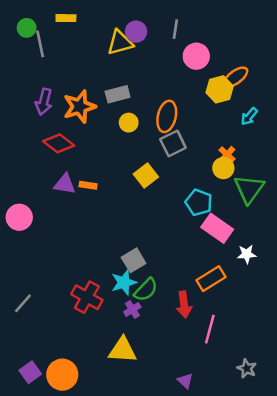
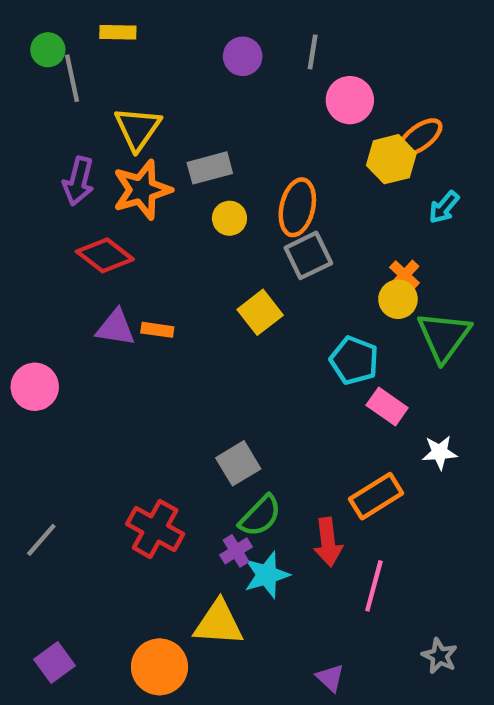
yellow triangle: (120, 43) -> (138, 129), moved, turned -40
pink rectangle: (217, 228) -> (387, 406), size x0.7
cyan star: (124, 282) -> (267, 575), moved
orange circle: (62, 375) -> (159, 667), moved

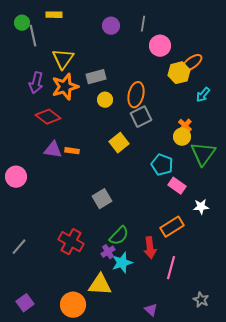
gray square: (238, 463) -> (102, 199), moved

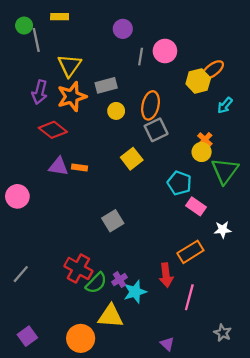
gray line: (143, 24) -> (141, 57), moved
pink circle: (160, 46) -> (165, 51), moved
green semicircle: (119, 236) -> (96, 283), moved

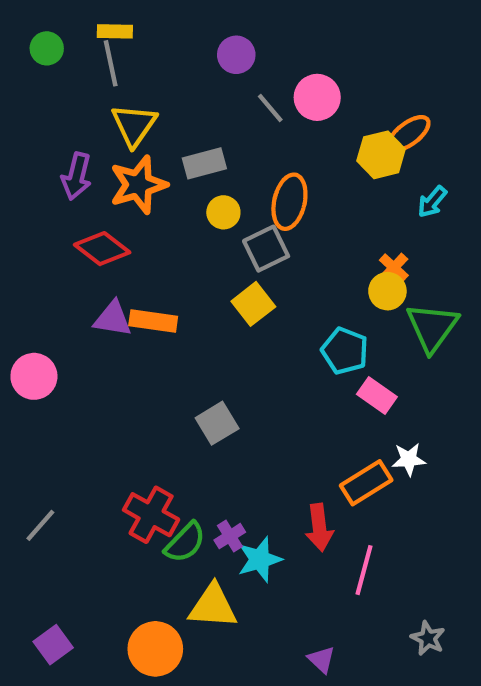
gray line: (36, 40) -> (111, 63), moved
gray line: (141, 57) -> (270, 108), turned -49
gray square: (156, 130) -> (266, 249), moved
orange rectangle: (80, 168) -> (153, 321), size x1.5
white star: (223, 230) -> (409, 459), moved

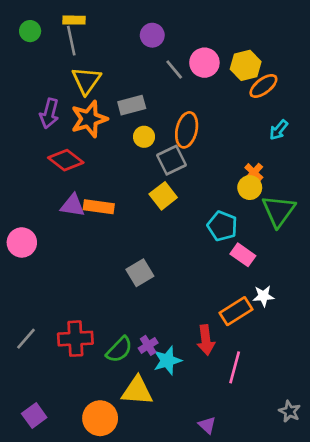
yellow hexagon: (381, 155) -> (246, 65), moved
red cross: (151, 515) -> (75, 339), moved, turned -32
gray star: (428, 638) -> (290, 411), moved

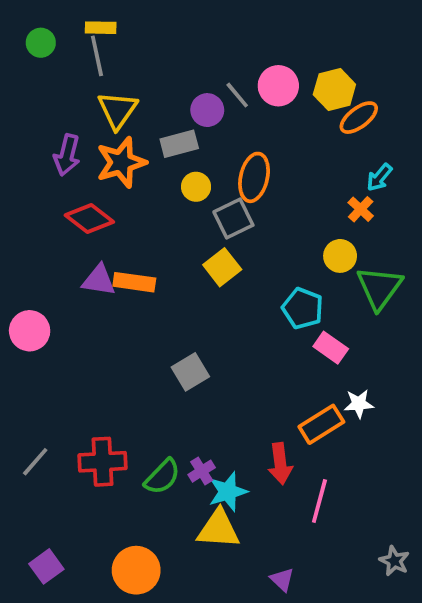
purple circle: (152, 35) -> (207, 110), moved
orange cross: (254, 172) -> (361, 209), moved
yellow triangle: (137, 391) -> (218, 529), moved

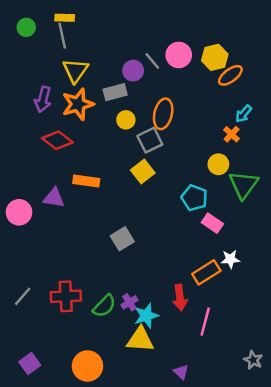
purple triangle: (99, 280) -> (54, 198), moved

